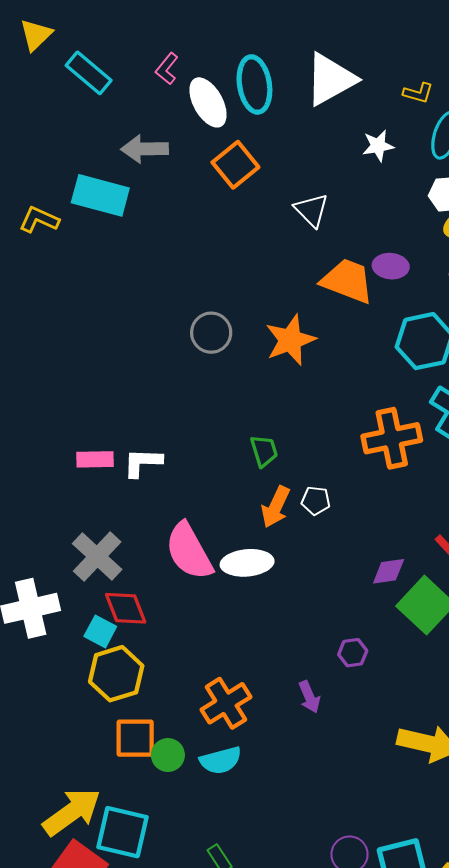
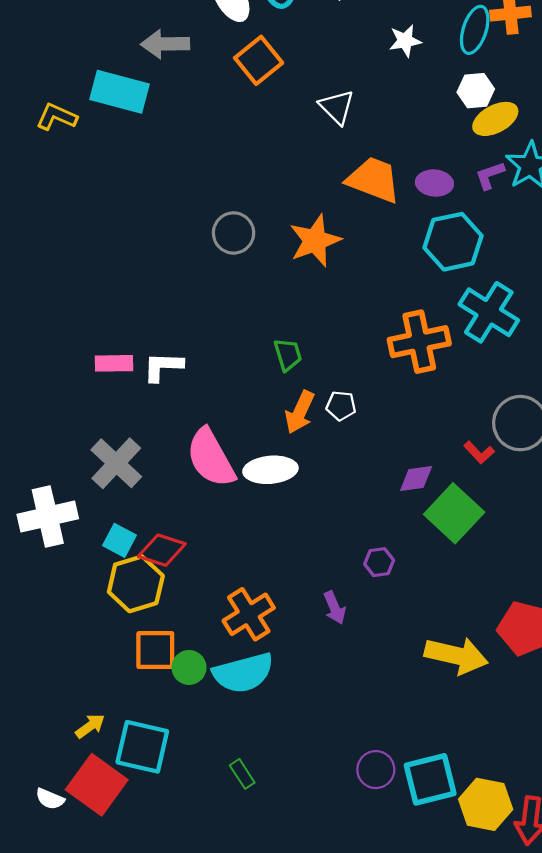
purple ellipse: (391, 266) -> (434, 183), moved
red diamond: (126, 608) -> (162, 550), moved, turned -51
cyan semicircle: (221, 760) -> (243, 673), size x1.4
yellow arrow: (72, 812) -> (90, 726), size x0.5

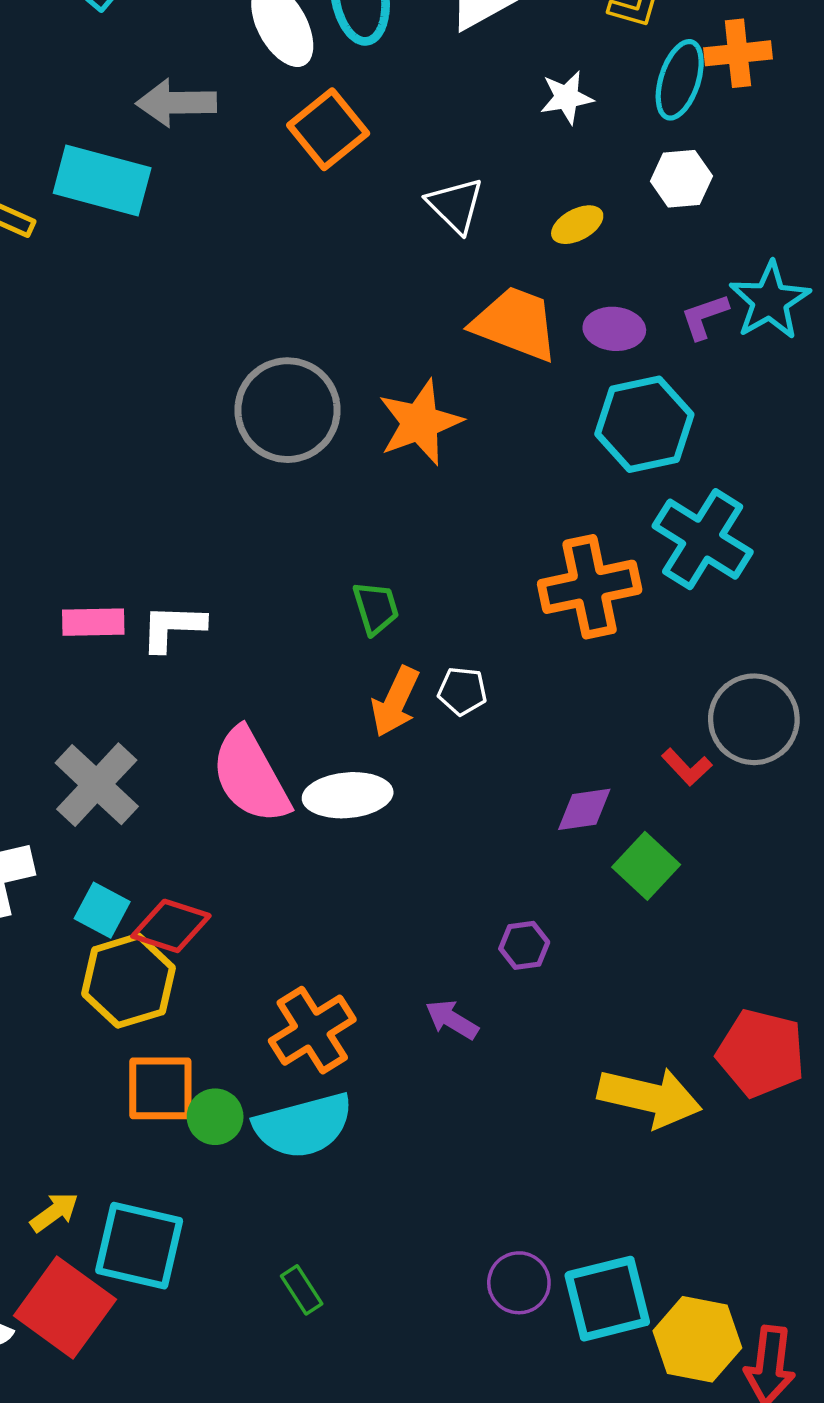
yellow ellipse: (495, 119) -> (577, 225), moved, size x0.7
gray circle: (234, 233) -> (288, 410), size x1.5
green square: (454, 513) -> (646, 866), size x0.7
purple arrow: (335, 608) -> (452, 1020), turned 144

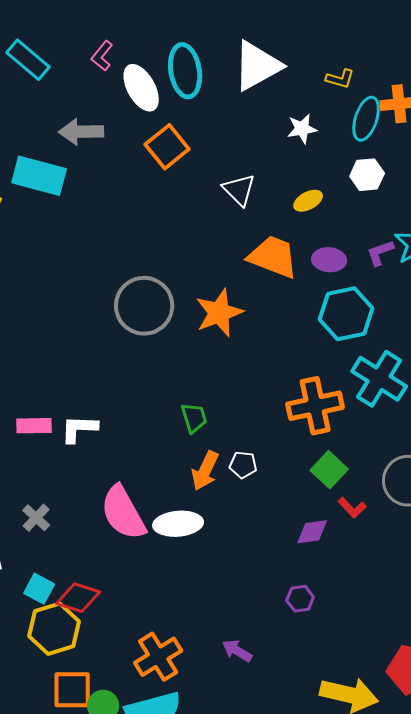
red L-shape: (687, 767) -> (352, 508), moved
gray cross: (97, 785) -> (36, 518), size x0.6
green square: (646, 866) -> (329, 470), moved
purple hexagon: (524, 945) -> (300, 599), moved

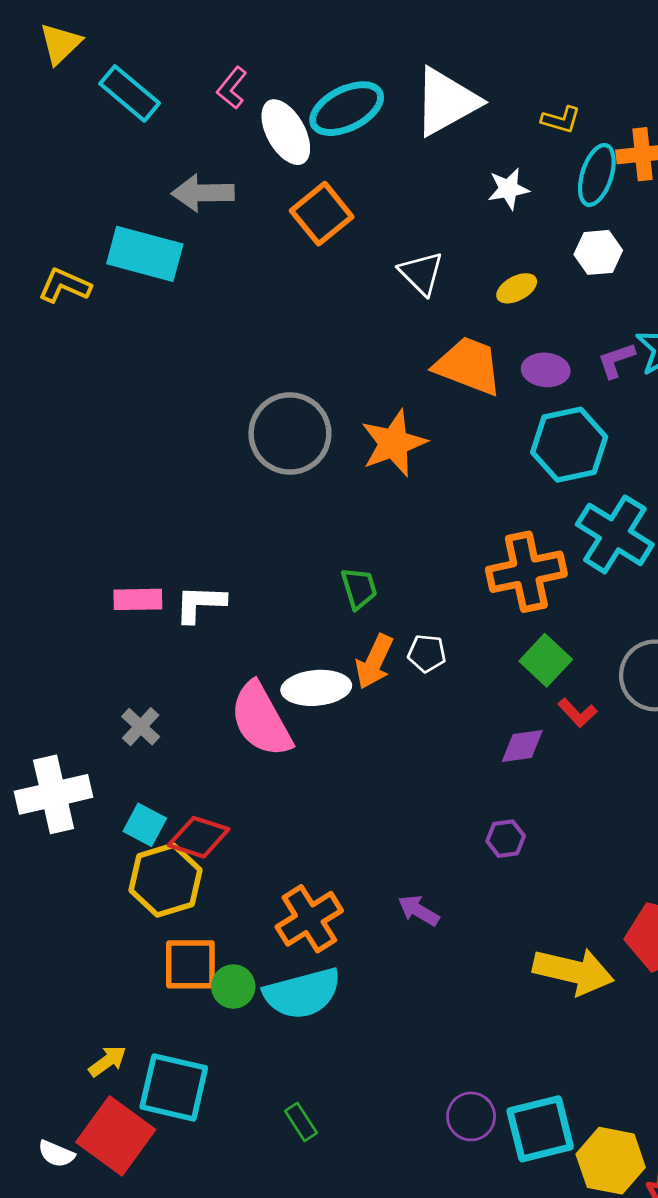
cyan ellipse: (185, 71) -> (347, 109), turned 72
white ellipse: (178, 524) -> (316, 688), moved

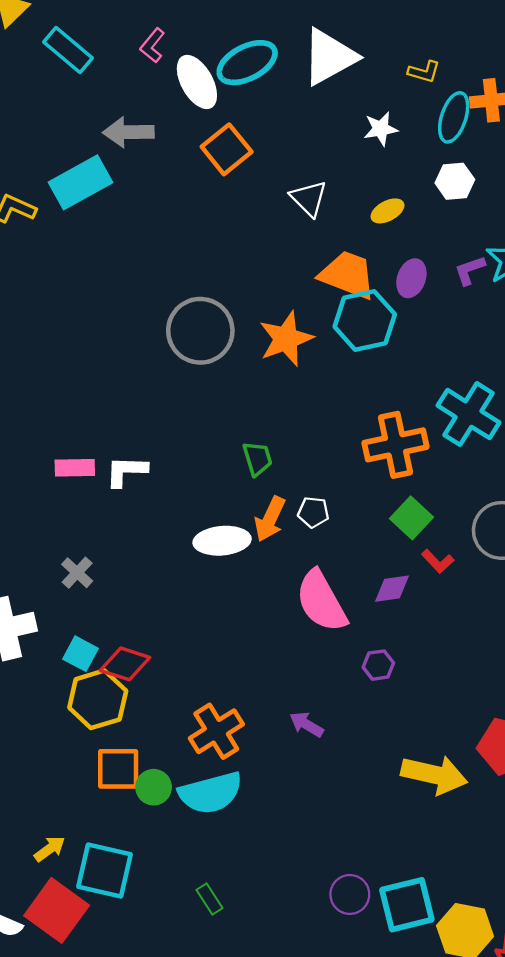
cyan rectangle: (145, 254) -> (81, 182), turned -44
purple ellipse: (546, 370) -> (411, 278), turned -75
cyan hexagon: (569, 445) -> (365, 320), moved
pink semicircle: (261, 720) -> (321, 601), moved

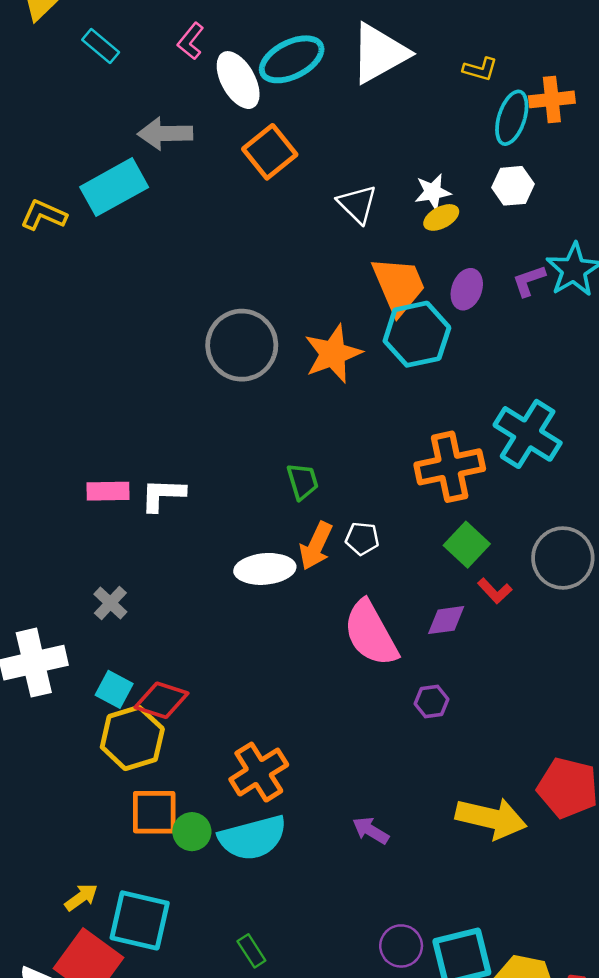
cyan rectangle: (68, 50) -> (101, 46), size x0.7
white star: (381, 129) -> (433, 192), moved
orange trapezoid: (348, 275) -> (399, 286), turned 46
purple arrow: (306, 724) -> (371, 830), moved

